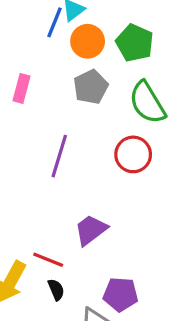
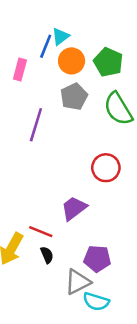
pink rectangle: (22, 88) -> (20, 70), moved
red circle: (133, 154) -> (106, 168), moved
purple line: (59, 156) -> (36, 125), moved

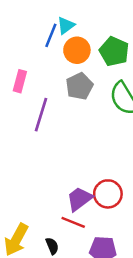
pink rectangle: (20, 70) -> (20, 81), moved
red circle: (106, 168) -> (108, 194), moved
red line: (41, 232) -> (73, 222), moved

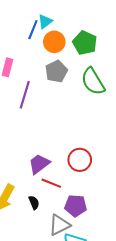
purple trapezoid: (79, 199) -> (39, 164), moved

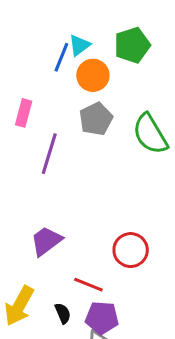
green pentagon: (85, 43) -> (132, 45), moved, turned 30
purple trapezoid: (39, 164) -> (46, 241), moved
purple pentagon: (76, 206) -> (102, 318), moved

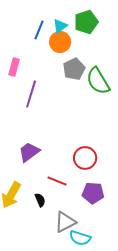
cyan triangle: (79, 45) -> (60, 26), moved
gray pentagon: (96, 119) -> (74, 69), moved
purple pentagon: (102, 318) -> (93, 193), moved

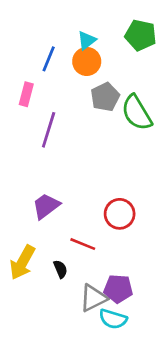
green pentagon: (86, 22) -> (141, 35), moved, turned 30
blue line: (39, 30) -> (49, 59), moved
purple pentagon: (93, 193) -> (118, 289), moved

